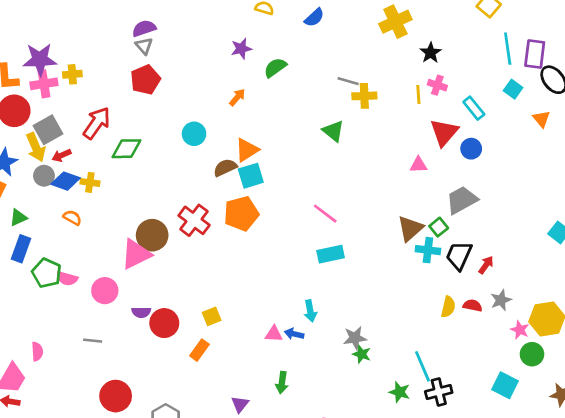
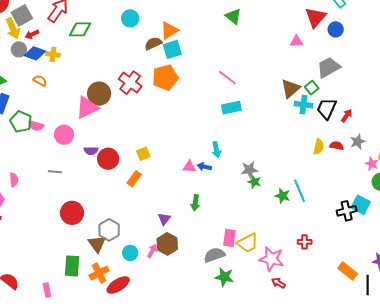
green star: (400, 392) -> (282, 196), moved
black cross: (439, 392) -> (347, 211), moved

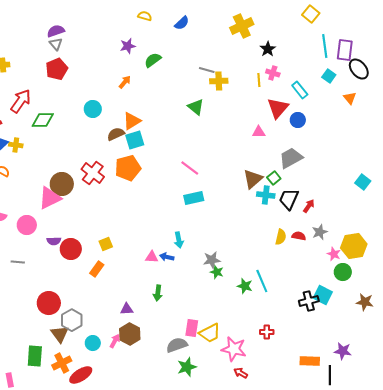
red circle: (72, 213) -> (49, 303), moved
purple triangle: (164, 219) -> (127, 309), turned 48
orange rectangle: (348, 271) -> (310, 361), turned -36
green star: (224, 277) -> (187, 367), turned -30

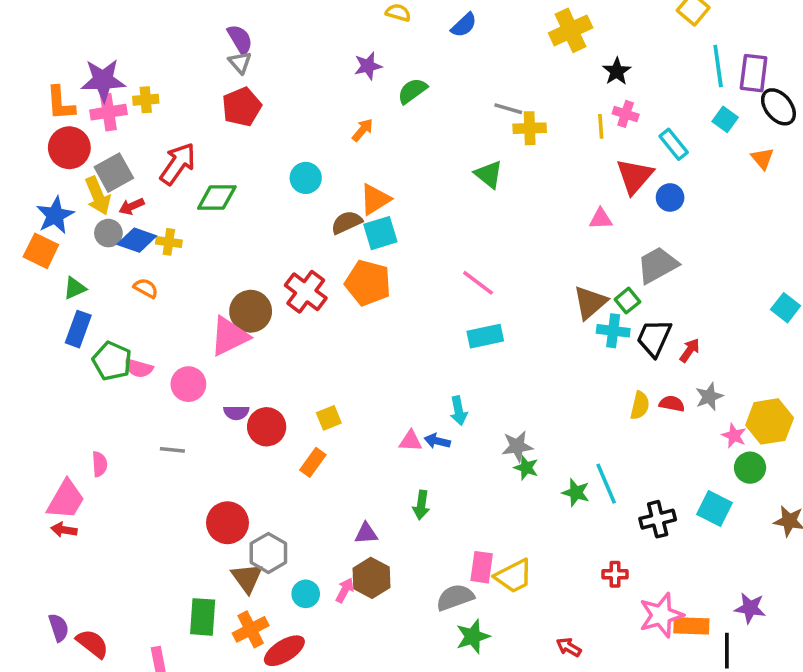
purple semicircle: (56, 31) -> (240, 39), turned 78
orange pentagon: (128, 168) -> (368, 283), turned 30
black cross: (309, 301) -> (658, 519), moved
pink star: (234, 349) -> (661, 615), moved, turned -30

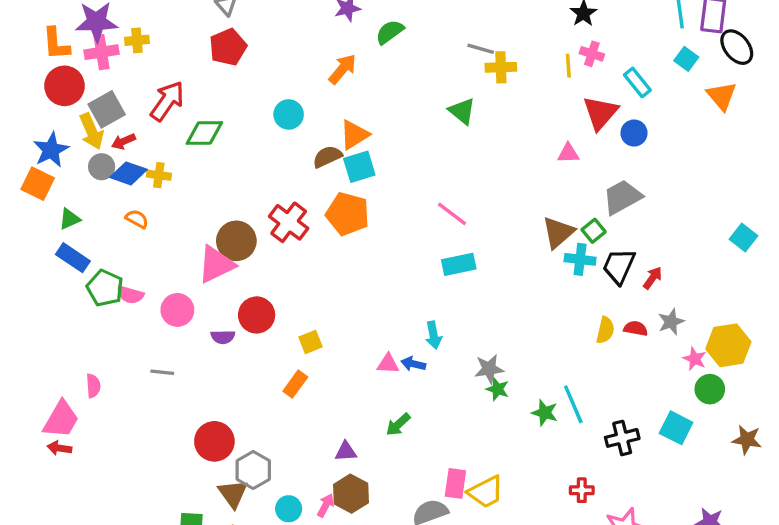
orange arrow: (363, 130) -> (343, 69), size x1.4
orange triangle: (762, 158) -> (722, 96), size x1.4
blue rectangle: (78, 329) -> (73, 258), turned -76
red circle: (267, 427) -> (257, 315), moved
green arrow: (421, 505) -> (398, 425), turned 40

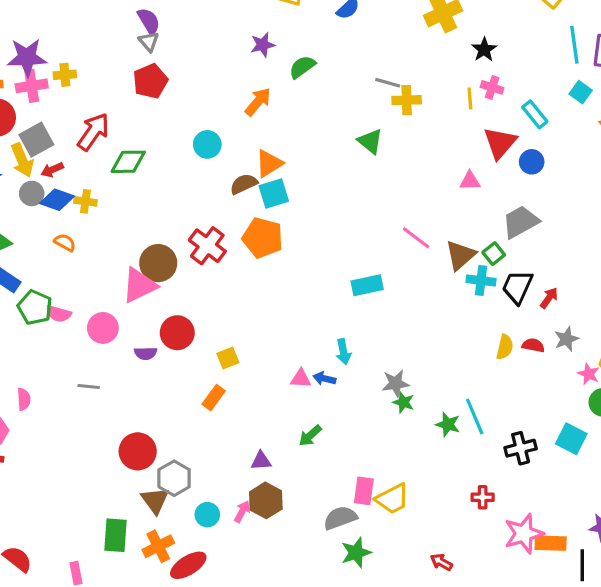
pink line: (452, 214) -> (416, 238), moved

